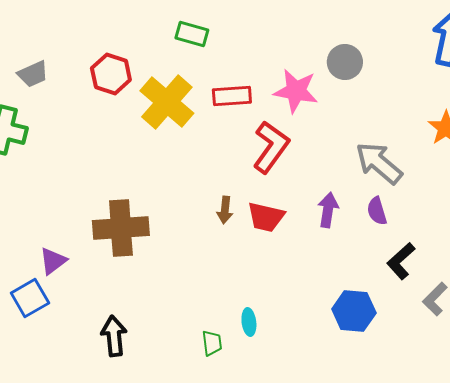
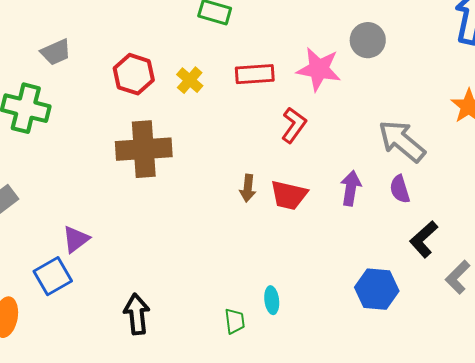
red hexagon: (111, 74) -> (134, 74), moved
yellow cross: (167, 102) -> (190, 80), size x0.5
red L-shape: (271, 147) -> (294, 125), size x0.7
brown cross: (121, 228) -> (144, 149), moved

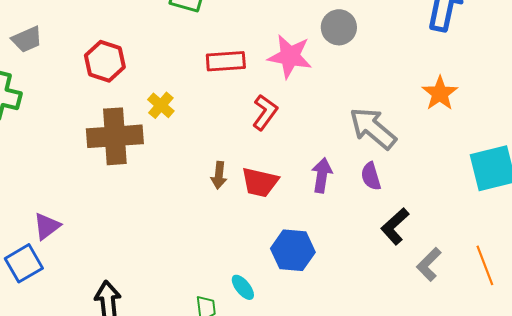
yellow cross: (190, 80) -> (161, 105), moved
blue hexagon: (377, 289) -> (293, 250), moved
cyan ellipse: (272, 300) -> (243, 287), turned -32

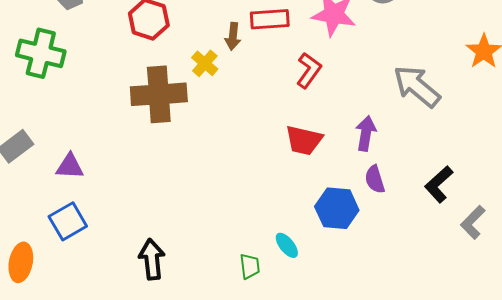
brown arrow: (219, 175) -> (233, 36), moved
purple semicircle: (371, 176) -> (375, 179), moved
purple triangle: (47, 226) -> (70, 166), moved, turned 40

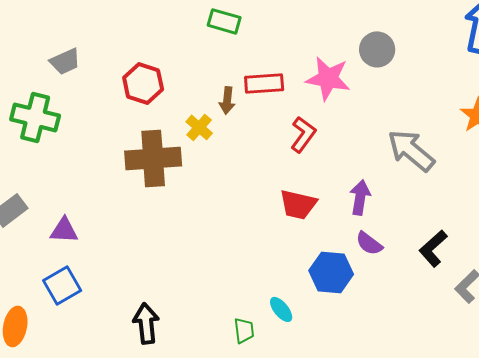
purple semicircle: (375, 179) -> (369, 243), turned -36

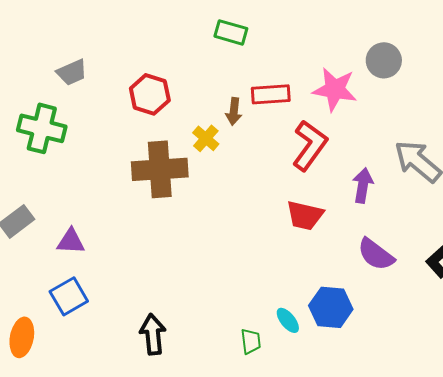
red L-shape: (303, 134) -> (310, 145), size x1.4
purple arrow: (360, 197) -> (363, 185), moved
purple semicircle: (369, 243) -> (376, 254), size x1.4
blue hexagon: (331, 272) -> (331, 307), moved

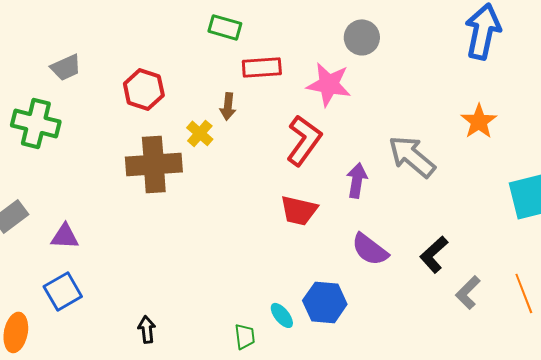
gray circle: (384, 60) -> (362, 37), moved
red rectangle: (271, 94) -> (262, 67), moved
black arrow: (153, 334) -> (147, 329), size x0.7

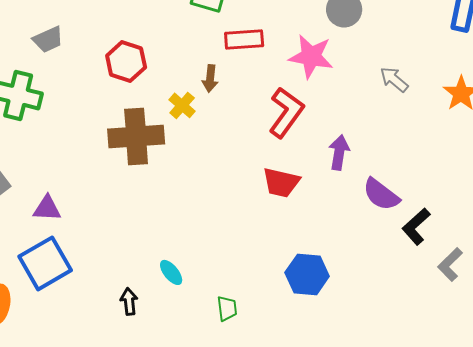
gray arrow: (412, 156) -> (394, 79), moved, size x0.6
purple semicircle: (370, 249) -> (381, 194), moved
blue square: (63, 291) -> (45, 263), size x1.4
cyan ellipse: (282, 315) -> (171, 272), moved

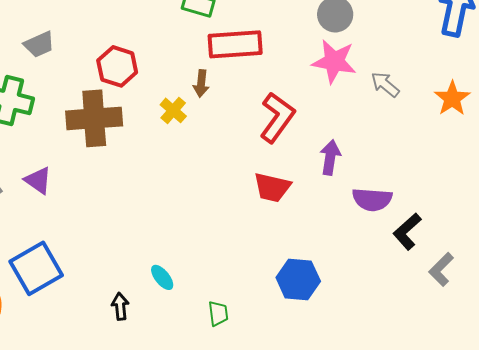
red rectangle: (244, 39) -> (235, 44), size x1.4
pink star: (311, 56) -> (334, 61), moved
brown cross: (136, 136) -> (94, 118), moved
purple semicircle: (381, 194) -> (372, 199), turned -33
purple triangle: (47, 208) -> (38, 180), moved, turned 32

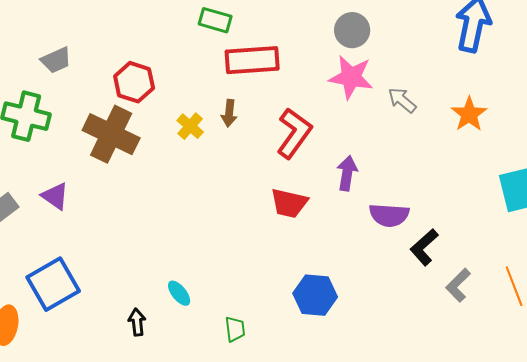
brown arrow: (201, 83) -> (229, 113), moved
brown cross: (94, 118) -> (111, 134), turned 30

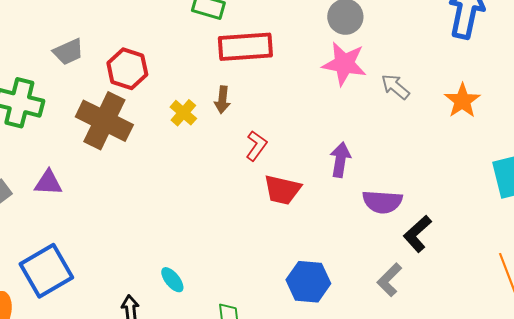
gray trapezoid: (56, 60) -> (68, 52), moved
red L-shape: (294, 133) -> (256, 146), moved, size x0.6
purple triangle: (55, 196) -> (48, 183), turned -32
gray L-shape: (458, 285) -> (389, 280), moved

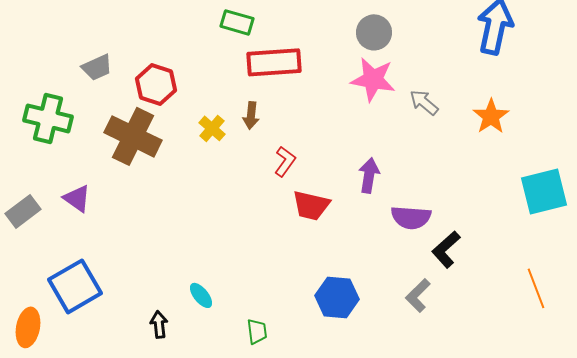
purple triangle: (48, 183) -> (77, 198), turned 32

